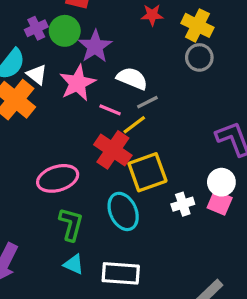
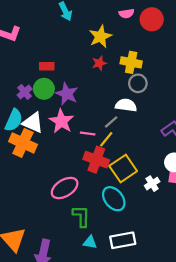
white triangle: (37, 75) -> (33, 123), size x1.5
white semicircle: (132, 78) -> (126, 105), moved

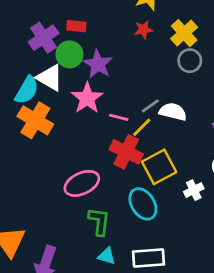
yellow cross: (131, 62) -> (184, 33), turned 30
purple cross: (25, 92) -> (44, 38), moved, size x1.5
white semicircle: (126, 105) -> (173, 112), moved
white triangle: (33, 123) -> (50, 78), moved

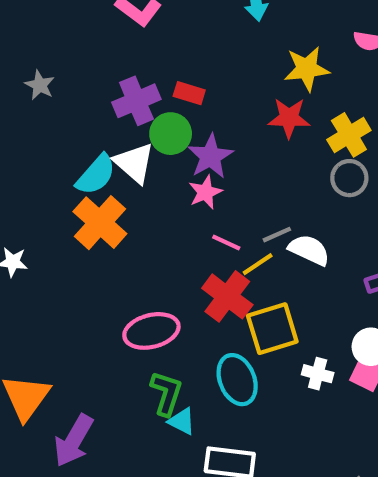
red star: (144, 30) -> (289, 118), size x1.4
pink star: (87, 98) -> (205, 192), moved, size x0.7
white cross: (194, 190) -> (318, 374), turned 30
cyan triangle: (107, 256) -> (182, 421), moved

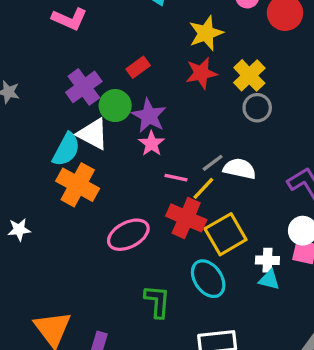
red rectangle: (189, 93) -> (138, 67), moved, turned -40
pink ellipse: (151, 331) -> (128, 235), moved
cyan triangle: (182, 421) -> (269, 280), moved

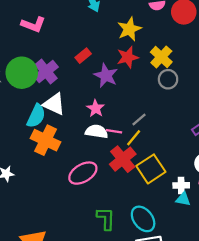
green circle: (115, 106) -> (22, 73), moved, size x1.4
purple star: (149, 116) -> (106, 76), moved
white semicircle: (240, 169) -> (97, 132), moved
red cross: (186, 218) -> (123, 159), turned 30
cyan ellipse: (208, 279) -> (143, 219), moved

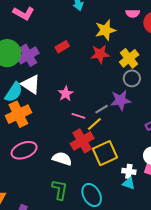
purple star: (106, 76) -> (121, 100), moved, turned 30
white semicircle: (97, 132) -> (62, 159), moved
orange cross: (46, 140) -> (18, 114), turned 30
pink ellipse: (83, 173) -> (24, 150), moved

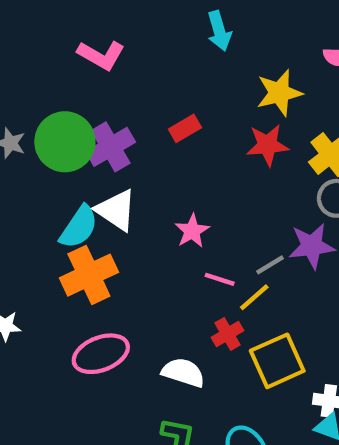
red cross: (82, 141) -> (227, 334), size x0.6

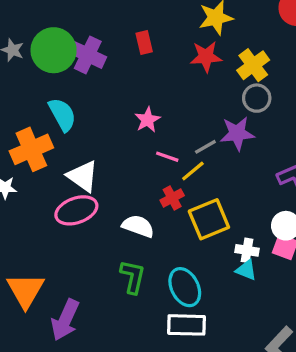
red rectangle: (185, 128) -> (144, 43), turned -75
purple cross: (111, 147) -> (88, 55), turned -36
white triangle: (116, 210) -> (83, 176), moved
cyan semicircle: (79, 227) -> (62, 115), turned -64
orange cross: (89, 275) -> (31, 149), moved

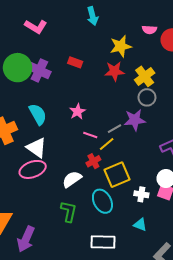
red rectangle: (144, 43) -> (75, 62), turned -56
cyan semicircle: (62, 115) -> (38, 114), moved
white semicircle: (138, 226) -> (72, 179), turned -54
cyan triangle: (246, 270) -> (140, 225), moved
cyan ellipse: (185, 287) -> (102, 201), moved

